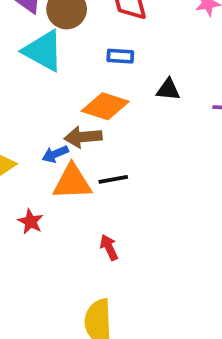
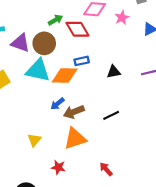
orange diamond: (105, 106) -> (65, 76), moved
blue arrow: (55, 154) -> (57, 104), moved
black line: (113, 179) -> (111, 115), moved

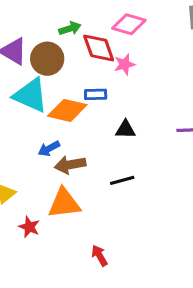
pink star: (122, 18) -> (124, 64), moved
black triangle: (114, 72) -> (125, 129), moved
red star: (58, 167) -> (29, 227), moved

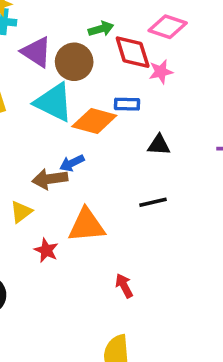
brown arrow: (70, 165) -> (50, 179), moved

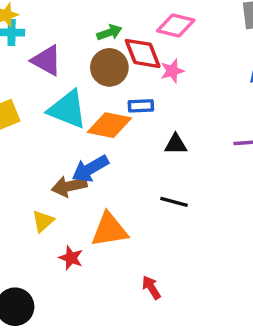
brown circle: (74, 62) -> (109, 67), moved
blue arrow: (72, 163) -> (90, 169), size x1.5
black line: (153, 202) -> (174, 202), turned 32

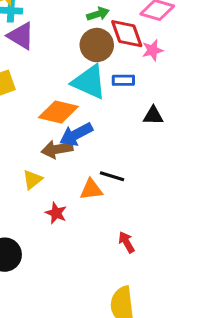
purple triangle: (46, 60) -> (21, 36), moved
cyan triangle: (67, 109) -> (89, 82), moved
orange diamond: (109, 125) -> (58, 112), moved
black line: (174, 202) -> (112, 176), moved
orange triangle: (109, 230) -> (91, 189), size x0.7

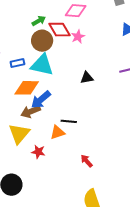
blue rectangle: (123, 80) -> (17, 63), moved
yellow triangle: (32, 179) -> (19, 134), size x1.6

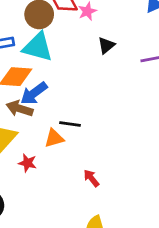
black triangle: (87, 78) -> (106, 45), moved, turned -32
brown arrow: (31, 111) -> (20, 109), turned 36

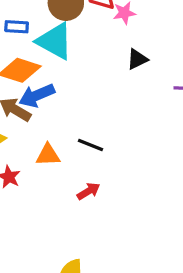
black line: (70, 124) -> (91, 145), moved
red arrow: (91, 178) -> (88, 191), moved, turned 84

